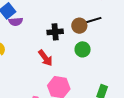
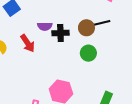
purple semicircle: (16, 22) -> (45, 26), moved
red arrow: (45, 58) -> (28, 43), moved

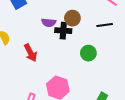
brown circle: (86, 28) -> (72, 18), moved
red arrow: (28, 43) -> (30, 53), moved

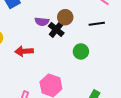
black cross: (63, 31) -> (56, 29), turned 35
red arrow: (30, 53) -> (24, 51), turned 114

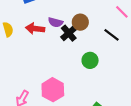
black line: (97, 24) -> (112, 35), turned 35
red arrow: (24, 51) -> (35, 29), moved

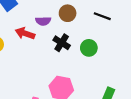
red arrow: (35, 29) -> (25, 33), turned 30
black cross: (69, 33) -> (62, 43), moved

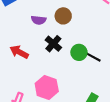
black line: (102, 16) -> (93, 57), moved
red arrow: (25, 33) -> (19, 52), moved

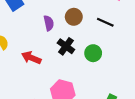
purple semicircle: (39, 20) -> (49, 23), turned -104
black line: (93, 57) -> (105, 22), moved

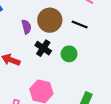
brown circle: (74, 17) -> (50, 20), size x1.5

